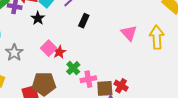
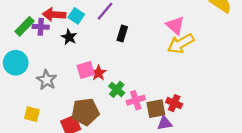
pink triangle: (129, 33) -> (175, 25), moved
yellow arrow: (157, 37) -> (181, 44), moved, turned -110
pink square: (49, 48) -> (86, 70), turned 35

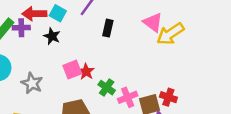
pink triangle: (175, 25) -> (153, 22), moved

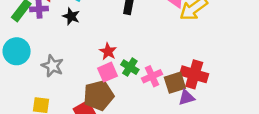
pink square: (72, 70) -> (108, 72), moved
red cross: (168, 97) -> (194, 74), size x1.5

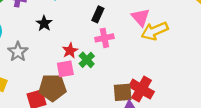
black star: (71, 16) -> (44, 23), moved
green cross: (130, 67) -> (87, 60), moved
pink cross: (152, 76) -> (104, 38), moved

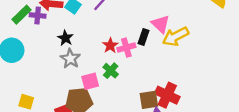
black rectangle: (98, 14) -> (143, 37), moved
red star: (70, 51) -> (110, 45), moved
gray star: (18, 52) -> (70, 59), moved

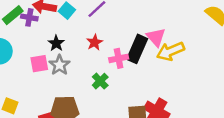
black rectangle: (143, 37) -> (137, 49), size x1.6
red star: (110, 45) -> (95, 42), moved
pink square: (90, 81) -> (39, 64), moved

